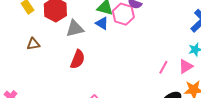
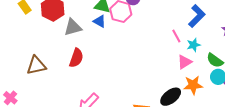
brown triangle: (33, 44) -> (36, 65), moved, size x1.5
pink line: (163, 67) -> (176, 36), moved, turned -56

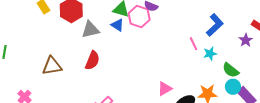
pink triangle: (185, 62) -> (165, 89), moved

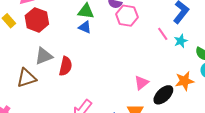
pink hexagon: (139, 16) -> (127, 16), moved
gray triangle: (90, 30) -> (44, 56), moved

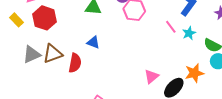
blue triangle: (85, 27) -> (93, 42), moved
gray triangle: (44, 56) -> (32, 54), moved
brown triangle: (26, 78) -> (53, 54), moved

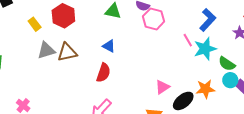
yellow rectangle: (16, 20) -> (35, 24), moved
cyan star: (189, 33) -> (205, 49), size x1.6
red semicircle: (75, 63) -> (103, 73), moved

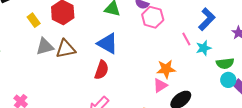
blue triangle: (109, 46) -> (108, 43), size x1.6
cyan star: (205, 49) -> (204, 48), size x0.7
green semicircle: (227, 64) -> (225, 63), turned -42
orange star: (205, 89) -> (166, 69), moved

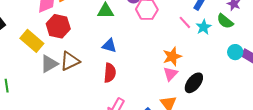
yellow rectangle: (34, 20) -> (32, 41), size x1.6
blue triangle: (108, 43) -> (109, 46), size x0.7
green semicircle: (225, 63) -> (225, 21), moved, turned 60

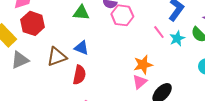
brown triangle: (70, 61) -> (57, 57), moved

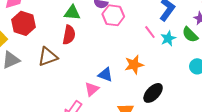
blue triangle: (81, 48) -> (105, 75), moved
red semicircle: (79, 75) -> (69, 35), moved
pink triangle: (140, 82) -> (92, 89), moved

